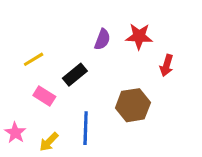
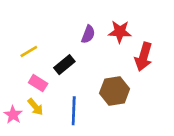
red arrow: (167, 65) -> (144, 57), size x1.5
yellow arrow: (49, 142) -> (35, 107), moved, turned -84

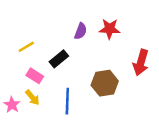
red arrow: (144, 57) -> (141, 63), moved

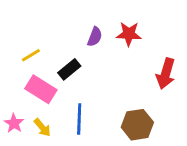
pink rectangle: (35, 76) -> (41, 89), size x1.5
brown hexagon: (105, 83) -> (137, 125), moved
yellow arrow: (32, 97) -> (42, 128), moved

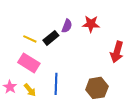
yellow line: (31, 55) -> (30, 39), moved, turned 56
black rectangle: (69, 69) -> (51, 38), moved

